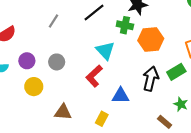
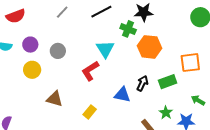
black arrow: (151, 79) -> (142, 83), size x0.7
blue triangle: (121, 96) -> (122, 95), moved

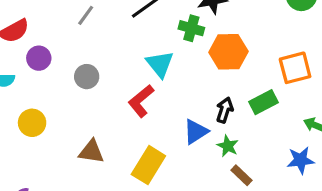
purple circle: (30, 45) -> (39, 58), moved
yellow circle: (32, 70) -> (32, 123), moved
blue triangle: (122, 95) -> (196, 132), turned -36
yellow rectangle: (90, 112) -> (148, 165), size x1.6
green star: (166, 113) -> (228, 146), moved

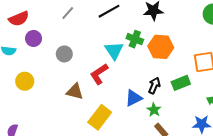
green cross: (191, 28) -> (135, 39), moved
brown triangle: (91, 152) -> (75, 92), moved

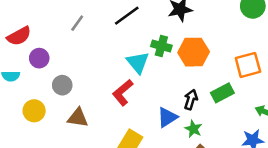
gray circle: (64, 54) -> (62, 85), moved
brown triangle: (75, 92) -> (78, 118), moved

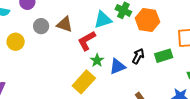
cyan triangle: (138, 62) -> (103, 20), turned 42
brown triangle: (78, 118) -> (65, 24), moved
green star: (193, 129) -> (97, 60), moved

